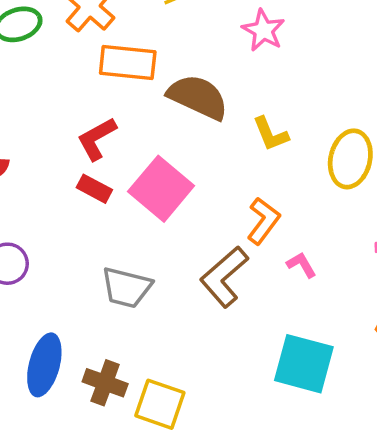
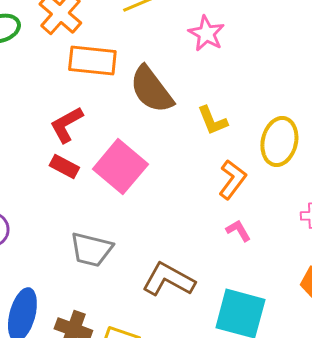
brown semicircle: (198, 97) -> (151, 90), turned -152
orange L-shape: (263, 221) -> (232, 180), moved
brown L-shape: (224, 277) -> (168, 280), moved, turned 70

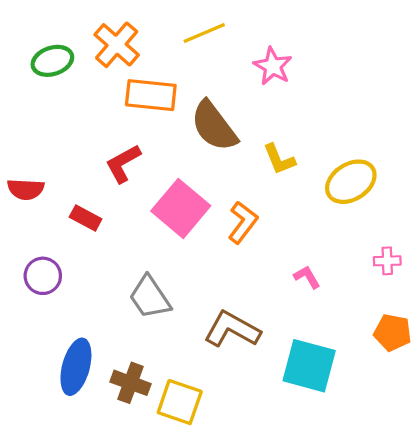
yellow ellipse: (279, 142) -> (351, 182), turned 45
red rectangle: (64, 167) -> (86, 218), moved
orange L-shape: (232, 180) -> (243, 222), moved
gray trapezoid: (91, 250) -> (150, 297), turned 42

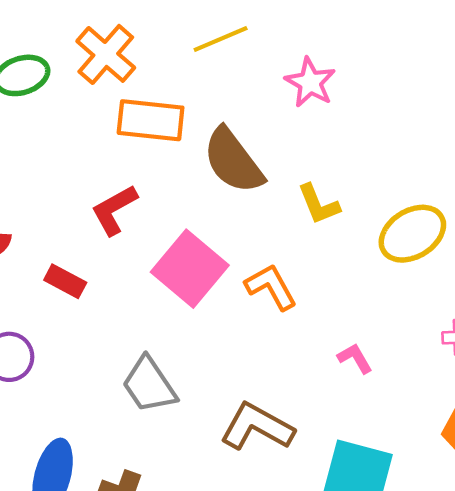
orange L-shape: (243, 222) -> (271, 287), turned -66

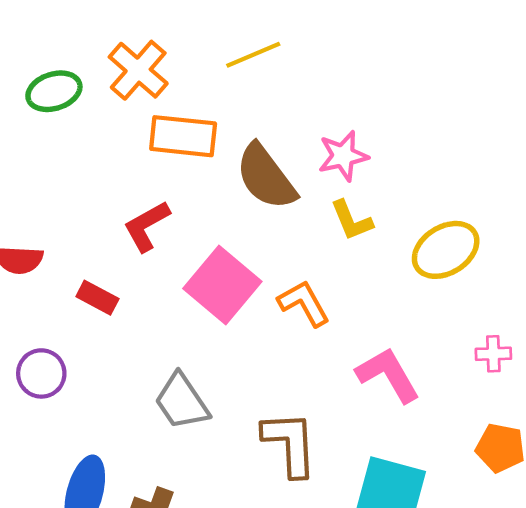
pink star: (310, 82) -> (343, 156), moved, turned 30
pink L-shape: (355, 358) -> (388, 375), size x1.8
brown L-shape: (257, 427) -> (290, 444), turned 58

